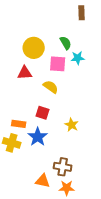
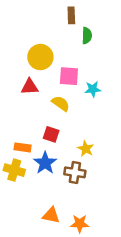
brown rectangle: (82, 13) -> (71, 15), moved
green semicircle: (66, 43) -> (87, 36), moved, turned 32
cyan star: (78, 58) -> (93, 89), moved
brown cross: (63, 167) -> (75, 172), moved

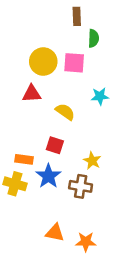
pink square: (69, 76) -> (74, 63), moved

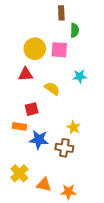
red square: (55, 145) -> (32, 109), moved, turned -32
blue star: (48, 176) -> (39, 140), turned -30
yellow cross: (15, 184) -> (19, 173), moved, turned 30

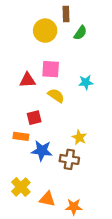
green semicircle: (75, 30) -> (80, 33), turned 32
yellow circle: (35, 49) -> (45, 31), moved
pink square: (59, 50) -> (51, 69), moved

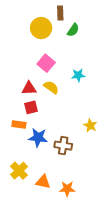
pink square: (51, 69) -> (46, 63), turned 36
red triangle: (27, 80) -> (29, 88), moved
yellow star: (79, 137) -> (90, 125), moved

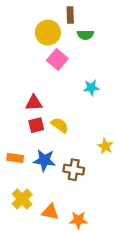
green semicircle: (73, 30) -> (85, 35), turned 56
pink square: (46, 63) -> (57, 59), moved
yellow semicircle: (51, 87) -> (60, 125), moved
orange rectangle: (19, 124) -> (15, 158), moved

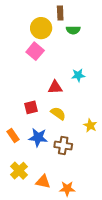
pink square: (57, 59) -> (35, 51), moved
red triangle: (34, 103) -> (55, 87), moved
yellow semicircle: (60, 125) -> (58, 113), moved
orange rectangle: (15, 158) -> (13, 135), turned 48

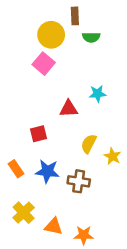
yellow semicircle: (58, 113) -> (89, 144), moved, turned -98

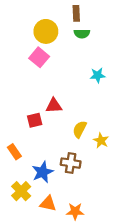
brown rectangle: (75, 16) -> (76, 13), moved
cyan star: (97, 94) -> (98, 75), moved
red triangle: (69, 109) -> (54, 106), moved
blue star: (47, 171) -> (43, 172), moved, turned -30

